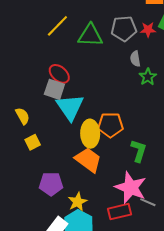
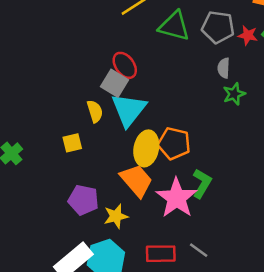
yellow semicircle: (23, 116) -> (95, 111), moved
pink star: (131, 188) -> (177, 198), moved
yellow star: (78, 202) -> (116, 216), moved

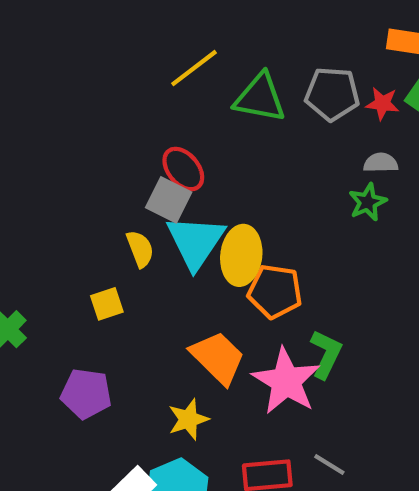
gray semicircle: (224, 68) -> (381, 163), moved, turned 90
yellow ellipse: (146, 148) -> (241, 255), moved
purple pentagon: (83, 200) -> (86, 394), moved

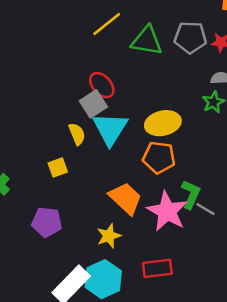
gray square: (169, 200) -> (93, 104), turned 32
yellow ellipse: (241, 255) -> (163, 123), moved, turned 72
gray line: (329, 464) -> (206, 209), moved

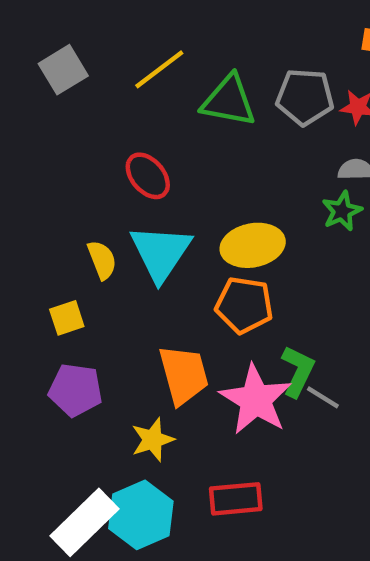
gray square: (93, 104) -> (63, 70), moved
orange trapezoid: (126, 198) -> (184, 375), turned 30
purple pentagon: (47, 222) -> (75, 390), moved

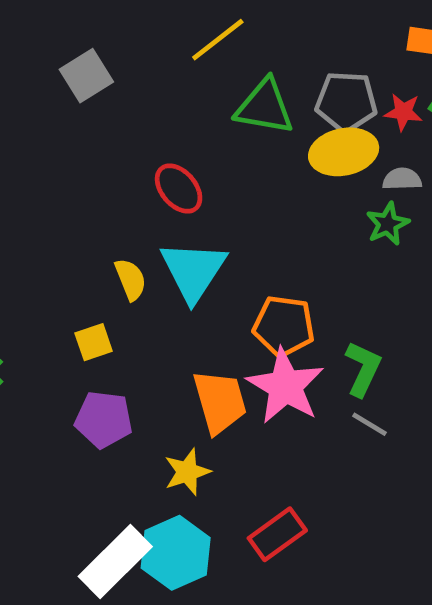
yellow line: (159, 69) -> (218, 40), moved
yellow ellipse: (253, 245) -> (344, 152), moved
green L-shape: (298, 371) -> (363, 369), moved
pink star: (256, 400) -> (285, 386), moved
red rectangle: (236, 499) -> (277, 534), turned -30

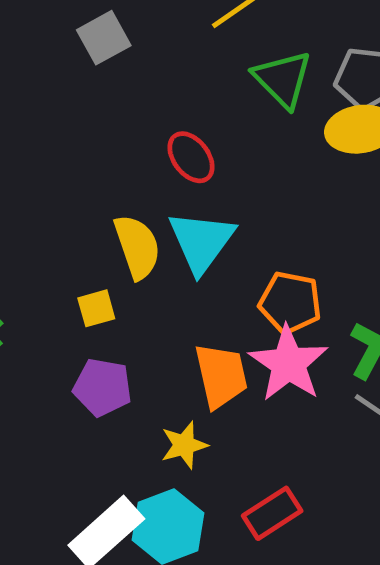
green triangle: (265, 107) -> (283, 79), turned 32
yellow semicircle: (130, 279) -> (137, 247), size x1.5

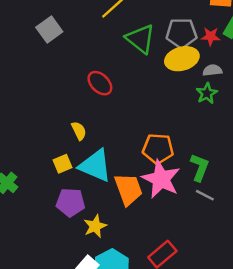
cyan triangle: (201, 242) -> (95, 166), moved, turned -36
yellow semicircle: (137, 247) -> (79, 131), size x0.6
yellow star: (184, 445) -> (95, 226), moved

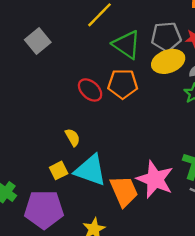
orange pentagon: (158, 149) -> (123, 84), moved
purple pentagon: (70, 202) -> (44, 209), moved, size x1.4

